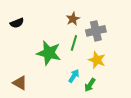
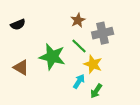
green line: (74, 43) -> (79, 46), turned -63
yellow star: (97, 60) -> (93, 64), moved
brown triangle: (20, 83) -> (21, 67), moved

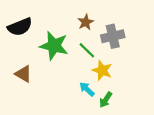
black semicircle: (18, 25) -> (20, 27), size x1.5
green star: (52, 57) -> (54, 46), moved
cyan arrow: (79, 81) -> (87, 89), turned -80

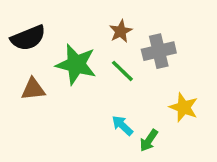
yellow star: (102, 70) -> (184, 107), moved
brown triangle: (23, 74) -> (33, 89), moved, turned -36

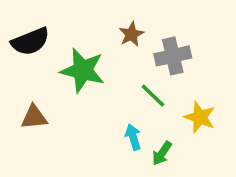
green line: (122, 71) -> (153, 96), moved
brown triangle: (33, 89) -> (34, 117), moved
cyan arrow: (122, 126) -> (133, 137), turned 30

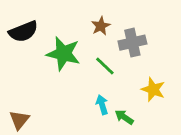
green line: (153, 96) -> (105, 66), moved
brown triangle: (34, 117) -> (19, 120), moved, turned -45
green arrow: (162, 153) -> (124, 117), turned 90

